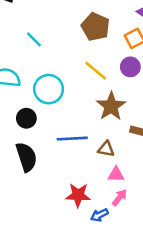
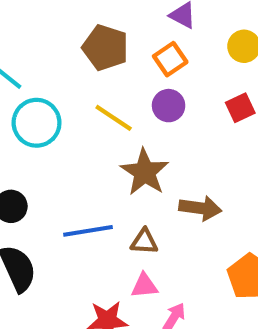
cyan circle: (49, 89) -> (37, 123), moved
pink triangle: (116, 174) -> (144, 286), moved

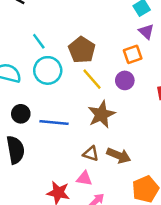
brown pentagon: (105, 48) -> (82, 50), moved
brown arrow: (200, 208) -> (119, 156), moved
blue line: (88, 231) -> (54, 122), moved

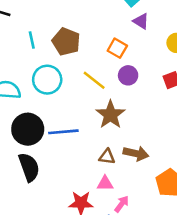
cyan line: (39, 41) -> (32, 40), moved, turned 35
brown pentagon: (82, 50) -> (66, 42), moved
orange square: (133, 54) -> (117, 48), moved, turned -30
black circle: (21, 114) -> (28, 129), size x1.6

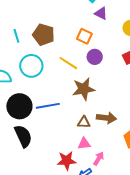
brown star: (110, 115) -> (84, 89), turned 30

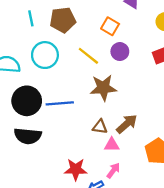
brown pentagon: (44, 35) -> (63, 20), turned -30
brown arrow: (106, 118) -> (127, 124), turned -54
black semicircle: (23, 136) -> (28, 136), turned 115
pink triangle: (84, 144) -> (112, 145), moved

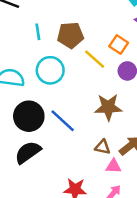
yellow line: (88, 56) -> (95, 59), moved
blue line: (60, 103) -> (63, 121), turned 44
black semicircle: (28, 136) -> (28, 152), turned 136

